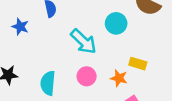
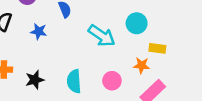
cyan circle: (116, 23) -> (137, 23), moved
pink circle: (87, 76) -> (112, 81), moved

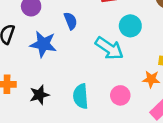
cyan circle: (137, 23) -> (130, 26), moved
blue star: (39, 31) -> (43, 44), size x1.5

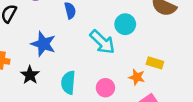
blue star: (43, 44) -> (43, 44), moved
black star: (39, 95) -> (30, 75), turned -30

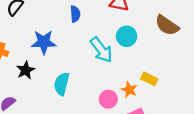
blue star: (43, 44) -> (44, 42), turned -30
pink circle: (105, 88) -> (108, 99), moved

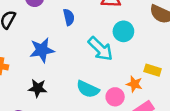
black star: (26, 70) -> (38, 88), moved, turned -30
cyan semicircle: (62, 84) -> (88, 89), moved, turned -70

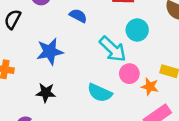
blue semicircle: (69, 17) -> (78, 16), turned -49
pink circle: (115, 97) -> (129, 74), moved

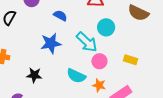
blue star: (50, 52) -> (51, 43), moved
orange star: (150, 87) -> (99, 85), moved

